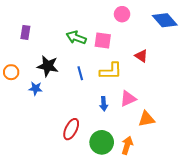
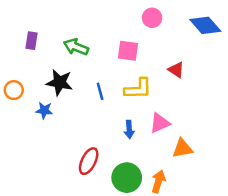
green arrow: (76, 38) -> (76, 47), moved

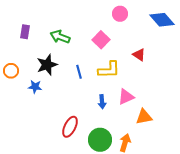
pink square: (128, 51) -> (101, 40), turned 36
black star: (59, 82) -> (47, 65), turned -30

